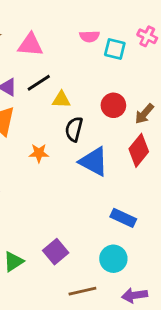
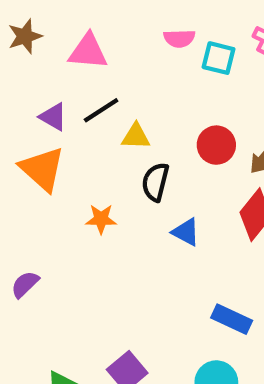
blue triangle: (94, 162) -> (186, 232), size x0.6

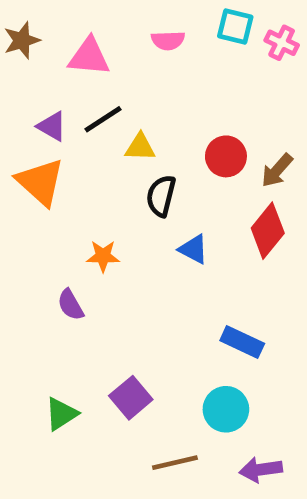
pink semicircle: (179, 38) -> (168, 40), moved
cyan square: (219, 58) -> (235, 27), moved
orange star: (101, 219) -> (103, 256), moved
purple semicircle: (25, 284) -> (71, 305), moved, turned -76

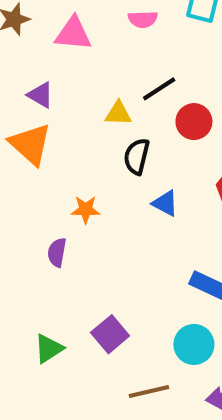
black line: (103, 119) -> (159, 89), moved
purple semicircle: (71, 305) -> (57, 252), turned 40

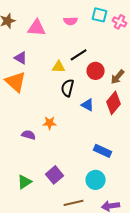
blue triangle: (165, 203) -> (88, 105), moved
orange star: (86, 209) -> (50, 123), moved
purple semicircle: (57, 252) -> (29, 135), turned 96

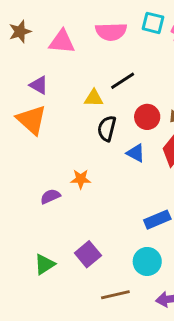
pink semicircle: (71, 21) -> (111, 32), size x1.5
red circle: (96, 71) -> (147, 117), moved
purple semicircle: (29, 135) -> (50, 196), turned -40
blue rectangle: (103, 151) -> (157, 220), turned -48

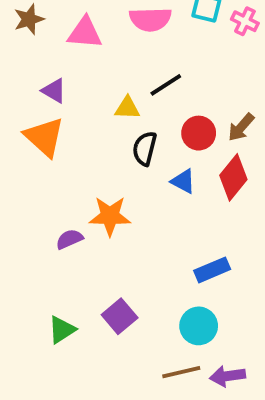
orange star: (81, 179) -> (110, 216), size x1.5
brown line: (115, 295) -> (181, 372), moved

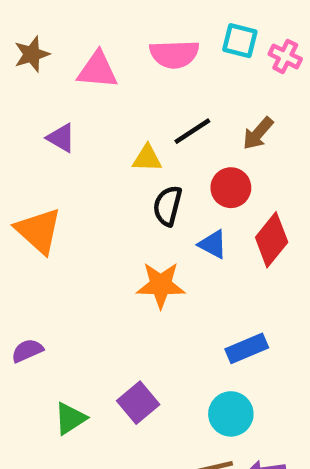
brown arrow: (241, 127) -> (258, 133), moved
orange triangle: (44, 137) -> (39, 231), moved
orange star: (110, 216) -> (161, 285), moved
purple semicircle: (69, 239) -> (27, 351), moved

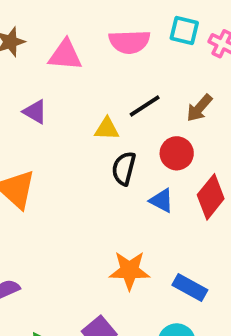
orange star: (161, 285) -> (129, 270), moved
blue rectangle: (247, 348) -> (190, 287), turned 52

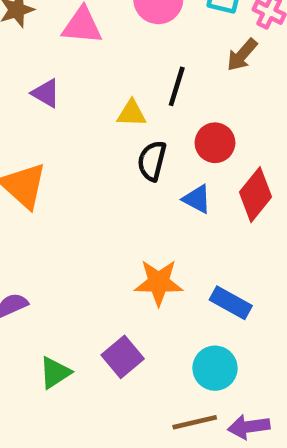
black line: (145, 106) -> (177, 86), turned -40
brown arrow: (199, 108) -> (242, 55), moved

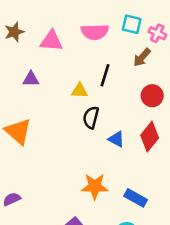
purple triangle: (46, 93) -> (31, 79), turned -30
red circle: (215, 143) -> (152, 96), moved

